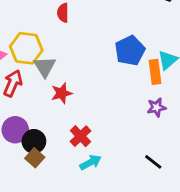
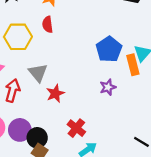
yellow hexagon: (26, 48) -> (18, 37), moved
purple star: (157, 107) -> (108, 87), moved

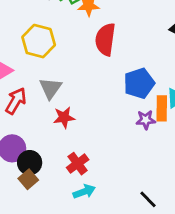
red semicircle: (47, 25) -> (105, 39), moved, size x1.6
purple star: (108, 87) -> (146, 120), moved

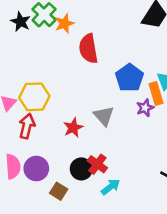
yellow hexagon: (39, 41) -> (34, 97), moved
gray triangle: (51, 88) -> (104, 116), moved
black circle: (30, 163) -> (81, 169), moved

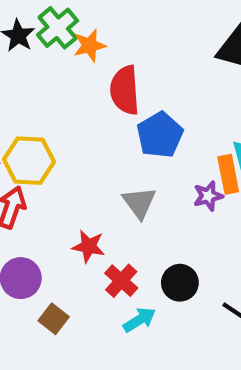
blue pentagon: (129, 78) -> (160, 135), moved
red star: (73, 128) -> (89, 246), moved, turned 30
black circle: (81, 169) -> (180, 283), moved

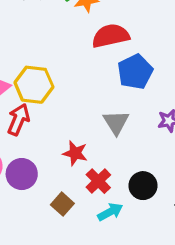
red semicircle: (125, 90) -> (111, 36), turned 78
brown square: (54, 319) -> (62, 204), moved

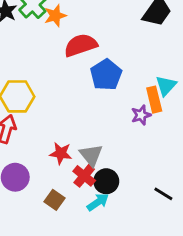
gray triangle: (116, 122) -> (91, 155), moved
black circle: (143, 186) -> (106, 181), moved

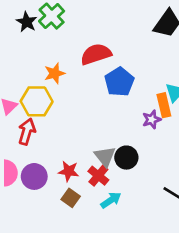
orange star: (55, 16) -> (55, 73), moved
red star: (61, 153) -> (69, 171), moved
black circle: (106, 181) -> (126, 158), moved

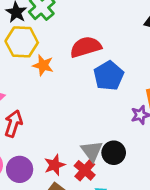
orange star: (55, 73) -> (43, 65), turned 30
yellow hexagon: (37, 101) -> (22, 42), moved
red star: (69, 171) -> (55, 165), turned -30

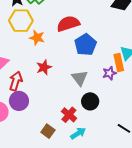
gray triangle: (92, 151) -> (80, 78), moved
red star: (55, 165) -> (44, 67), moved
purple circle: (20, 169) -> (19, 101), moved

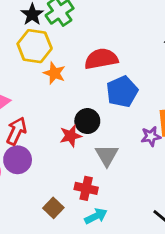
red star: (44, 67) -> (71, 136), moved
gray triangle: (80, 78) -> (107, 155), moved
black circle: (90, 101) -> (87, 121), moved
red cross: (69, 115) -> (86, 188), turned -35

